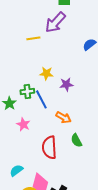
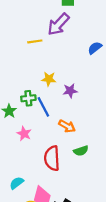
green semicircle: (76, 140) -> (81, 151), turned -80

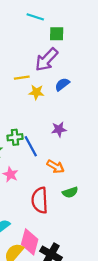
blue semicircle: (95, 48) -> (62, 84), moved
yellow star: (49, 79) -> (36, 92), moved

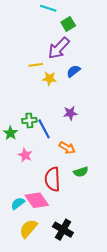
green square: (57, 34) -> (68, 24), turned -32
pink diamond: (30, 242) -> (37, 200), moved, turned -50

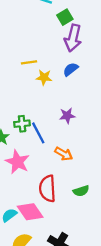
purple arrow: (59, 48) -> (73, 38), moved, turned -30
pink star: (25, 155) -> (17, 162), size x1.5
green semicircle: (81, 172) -> (81, 191), moved

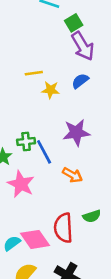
purple arrow: (73, 38) -> (83, 46), turned -44
purple star: (67, 116) -> (76, 132), size x1.5
red semicircle: (47, 189) -> (63, 228), moved

